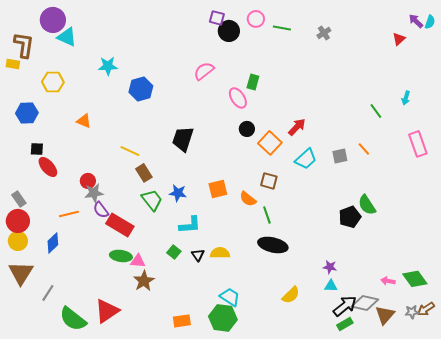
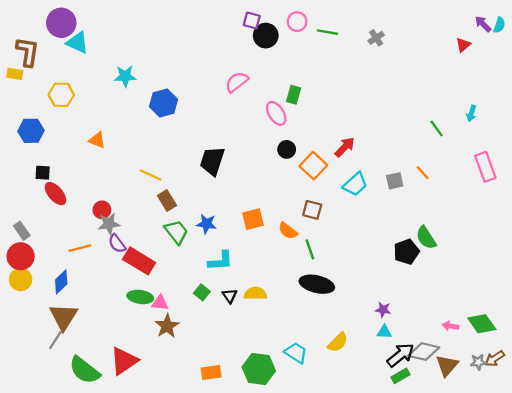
brown triangle: (21, 273) -> (64, 317), moved
cyan trapezoid: (230, 297) -> (296, 353), moved

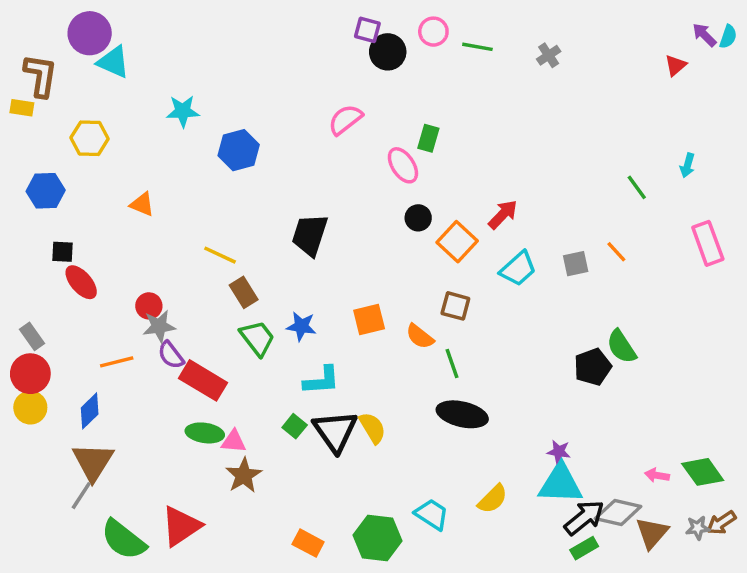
yellow semicircle: (255, 293) -> (372, 428), turned 60
black triangle: (230, 296) -> (335, 431), size x2.0
cyan triangle: (384, 332) -> (560, 484), size x2.0
orange rectangle: (211, 372) -> (308, 543), turned 36

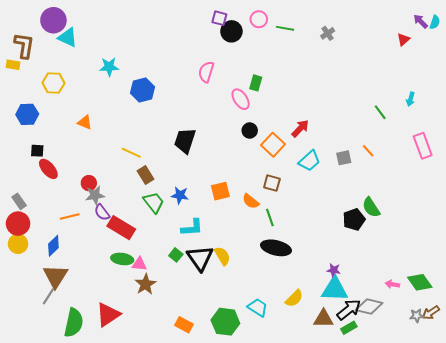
pink semicircle: (345, 120) -> (206, 72), turned -35
brown triangle: (652, 533) -> (324, 319), moved, turned 50
green semicircle: (123, 540) -> (74, 323), turned -116

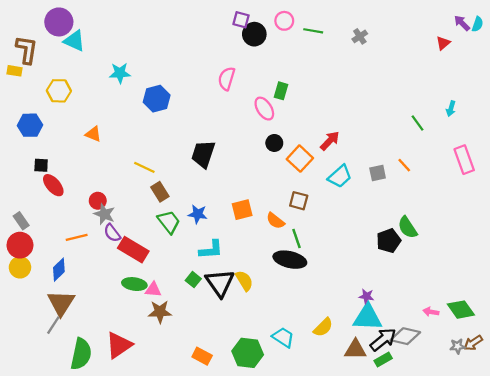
gray star: (95, 195) -> (104, 214), turned 30
black ellipse: (276, 248) -> (290, 260), moved
brown star: (145, 284) -> (160, 312), turned 30

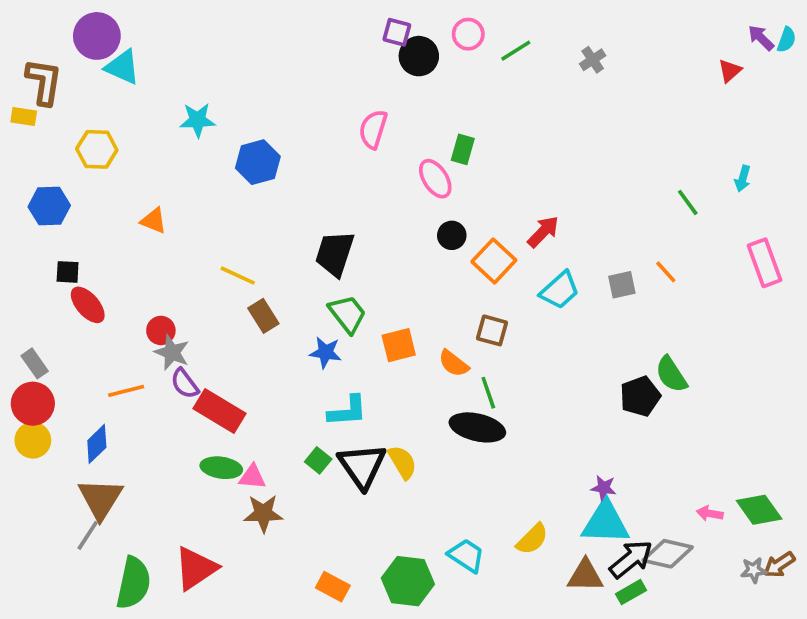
green line: (313, 31) -> (516, 51), turned -42
green trapezoid: (169, 222) -> (347, 314), moved

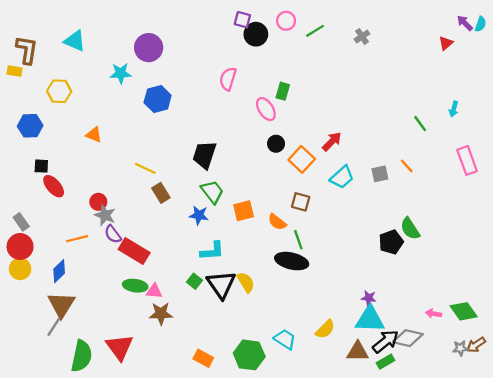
purple circle: (97, 36) -> (149, 48), moved
red triangle: (196, 568) -> (120, 347), turned -32

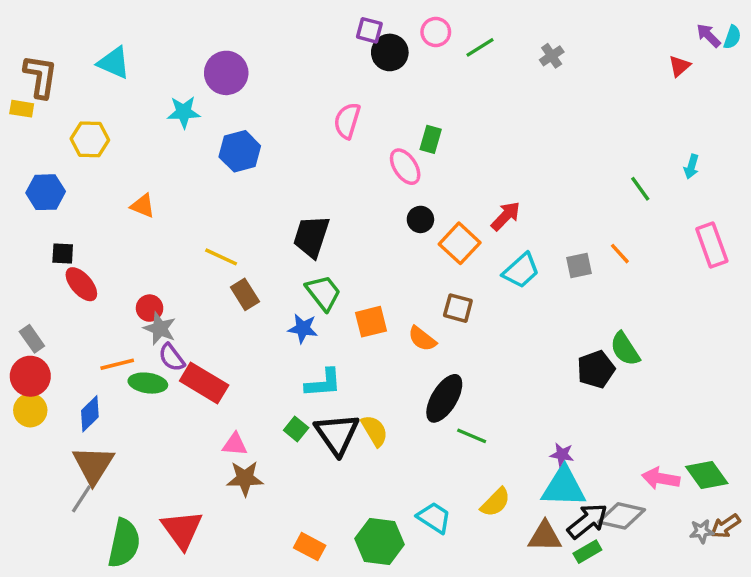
green line: (298, 240) -> (472, 436), moved, turned -48
black ellipse: (292, 261) -> (444, 398), turned -72
green ellipse: (135, 286) -> (148, 383), moved
pink arrow: (434, 314) -> (661, 478), size x1.5

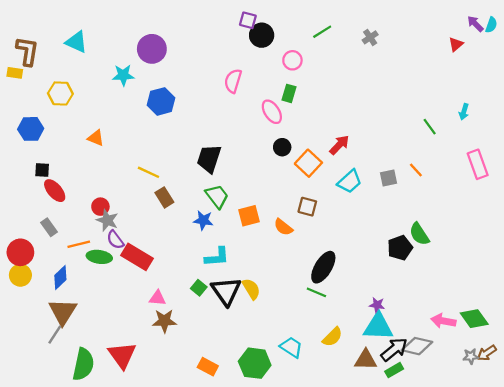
pink circle: (436, 32) -> (292, 60), moved
gray rectangle: (32, 339) -> (49, 227), moved
black ellipse: (444, 398) -> (323, 267), moved

